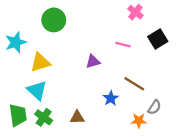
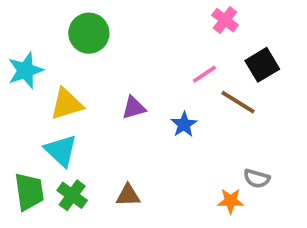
pink line: (123, 45) -> (204, 74), turned -48
purple triangle: (93, 61) -> (134, 108), moved
brown line: (134, 84) -> (238, 102), moved
blue star: (111, 98) -> (184, 124), moved
gray semicircle: (154, 107) -> (257, 179), turned 72

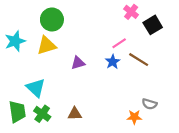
black square: (262, 65) -> (153, 25), moved
yellow triangle: (67, 104) -> (47, 46), moved
blue star: (184, 124) -> (113, 62), moved

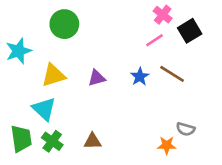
pink line: (119, 43) -> (155, 40), moved
yellow triangle: (47, 46) -> (54, 75), moved

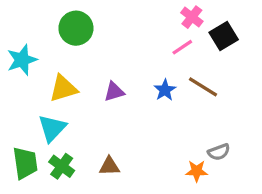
cyan triangle: (44, 109) -> (52, 128), turned 30
gray semicircle: (186, 129) -> (219, 152), turned -36

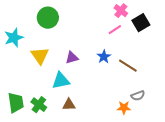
brown line: (203, 87) -> (128, 66), moved
yellow triangle: (63, 88) -> (40, 56), turned -48
cyan triangle: (52, 128) -> (61, 81), moved, turned 36

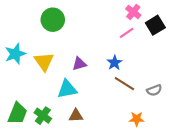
cyan star: (14, 38) -> (15, 54), moved
brown line: (128, 66) -> (124, 84), moved
gray semicircle: (138, 96) -> (154, 90), moved
green trapezoid: (16, 103) -> (17, 113), turned 30

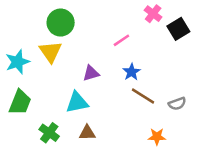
pink line: (127, 33) -> (121, 40), moved
yellow triangle: (44, 62) -> (50, 52), moved
green trapezoid: (17, 113) -> (20, 102), moved

